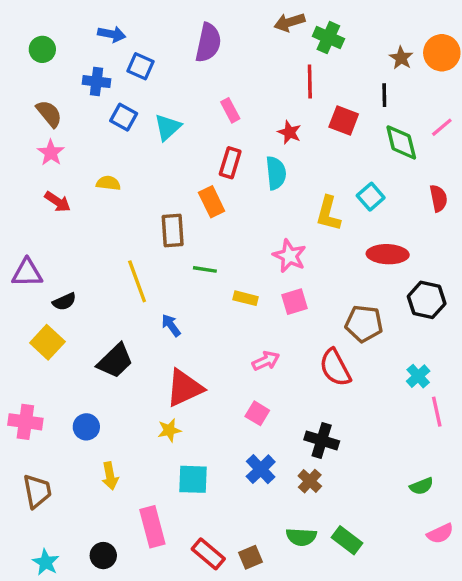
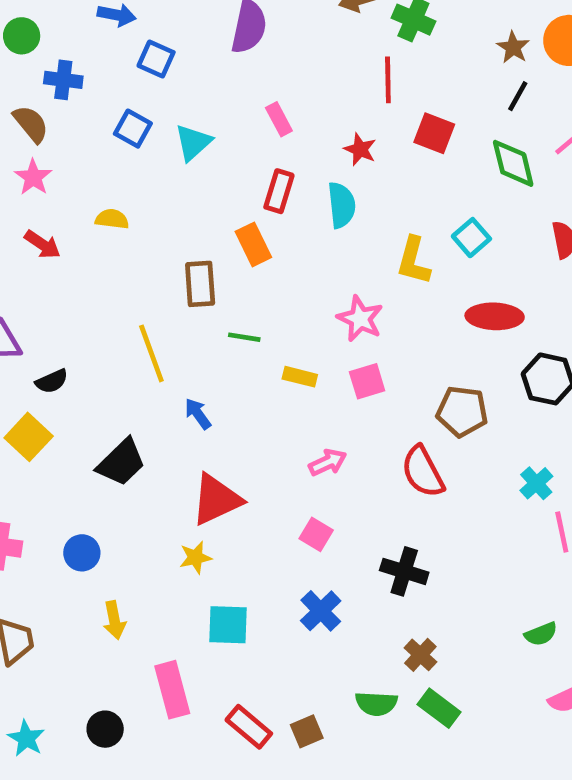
blue cross: (96, 82) -> (63, 80), moved
black line: (384, 95) -> (518, 96), moved, turned 30
brown cross: (310, 481) -> (420, 655), moved

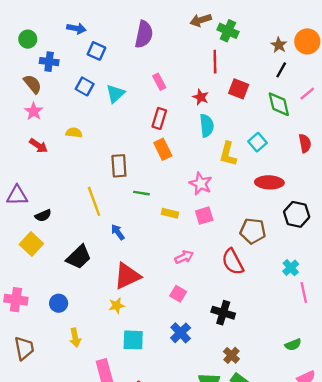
cyan semicircle: (342, 205) -> (207, 126), moved
orange rectangle: (253, 244) -> (163, 149), moved

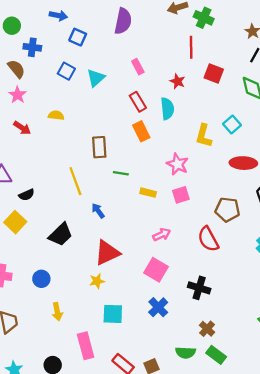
red rectangle: (159, 118) -> (138, 102), turned -48
cyan semicircle: (207, 126) -> (167, 109), moved
pink square: (178, 294) -> (156, 270), size x1.5

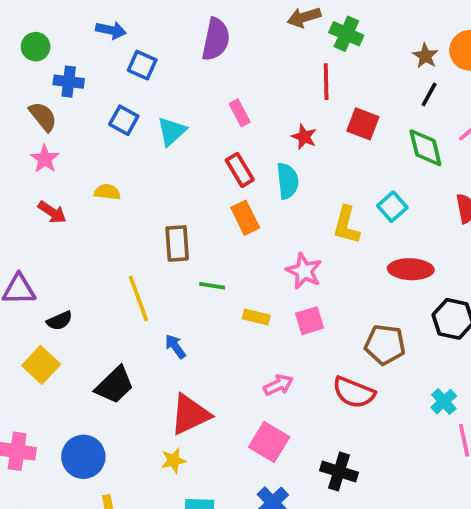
red semicircle: (208, 239) -> (354, 392), turned -40
blue circle: (41, 279) -> (83, 457), size x1.5

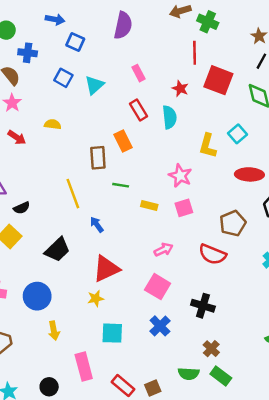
red square: (363, 124) -> (218, 80), size x1.4
orange rectangle: (245, 218) -> (123, 141), moved
brown pentagon: (385, 345) -> (233, 223), turned -30

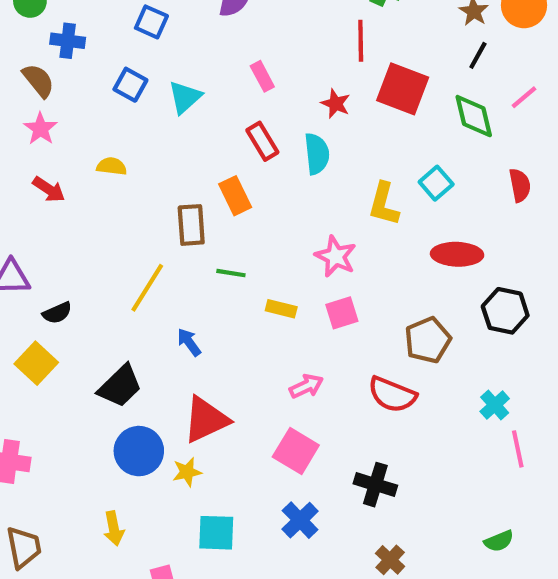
yellow line: (73, 194) -> (147, 288), turned 52
blue circle: (37, 296) -> (139, 451), moved

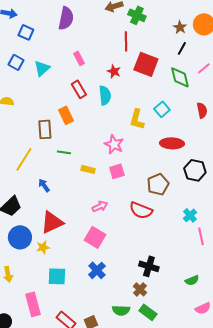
black cross: (375, 485) -> (149, 266), moved

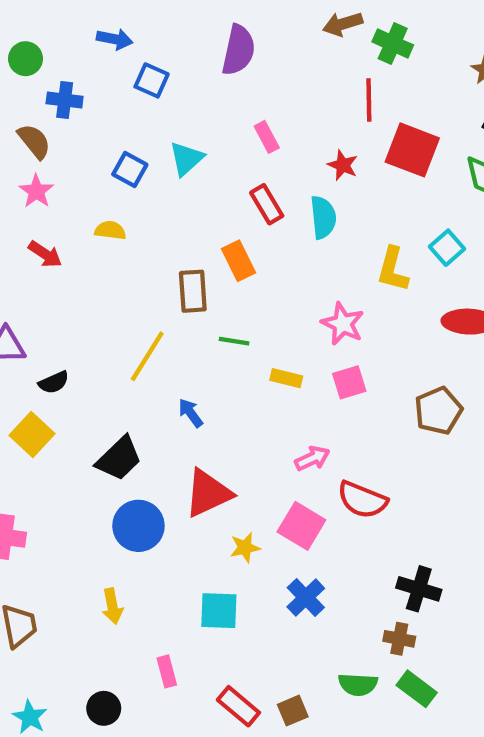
blue square: (16, 62) -> (130, 169), moved
red semicircle: (141, 210) -> (362, 500), moved
yellow star: (43, 247) -> (245, 548), moved
brown cross: (140, 289) -> (399, 639), turned -32
pink rectangle: (33, 304) -> (167, 671), size x0.6

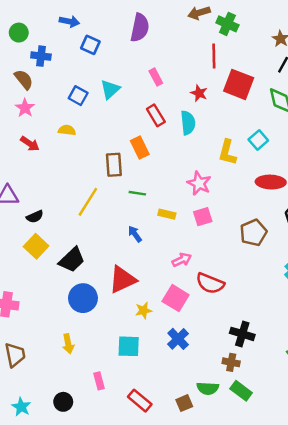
blue arrow: (191, 413) -> (135, 234), moved
yellow square: (32, 435) -> (36, 246), moved
brown square: (293, 711) -> (184, 403), moved

